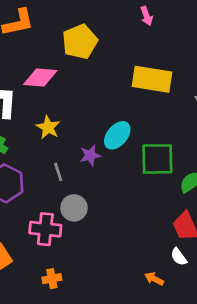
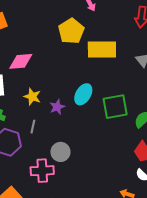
yellow pentagon: (80, 42) -> (71, 31), moved
purple star: (90, 155) -> (57, 107), moved
gray line: (58, 172) -> (33, 127), moved, turned 40

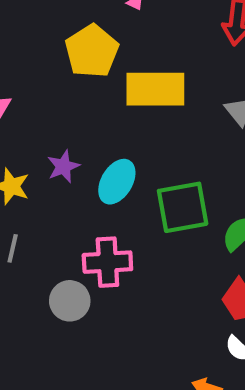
purple star: (57, 107) -> (63, 166), moved
pink cross: (42, 171) -> (107, 262), moved

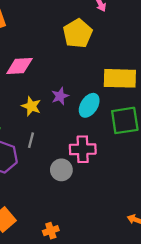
yellow rectangle: (155, 89) -> (120, 78), moved

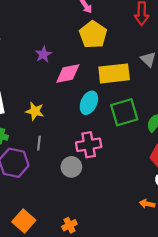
yellow pentagon: (78, 33) -> (93, 35), moved
pink diamond: (19, 66) -> (68, 74), moved
purple star: (60, 96) -> (43, 54), moved

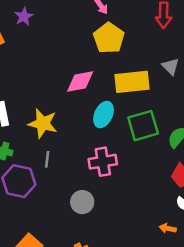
purple star: (43, 54) -> (24, 17), moved
yellow star: (35, 111) -> (43, 123), size x1.4
gray circle: (71, 167) -> (82, 202), moved

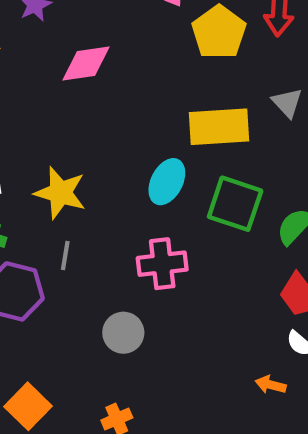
yellow pentagon: (109, 38) -> (219, 32), moved
pink diamond: (80, 82) -> (86, 64), moved
green square: (143, 126) -> (235, 204), turned 32

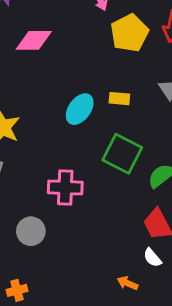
yellow rectangle: (219, 127) -> (119, 99), size x0.5
cyan ellipse: (167, 182) -> (80, 109), moved

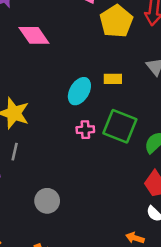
pink diamond: (34, 40) -> (34, 35), turned 60
pink cross: (65, 188) -> (85, 130), moved, size x0.6

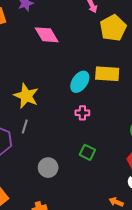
yellow rectangle: (113, 79) -> (107, 74), size x1.6
green square: (120, 126) -> (87, 152), moved, size x0.6

